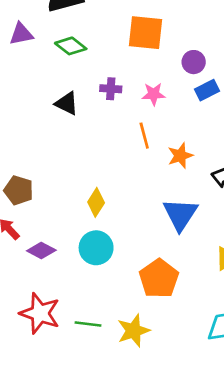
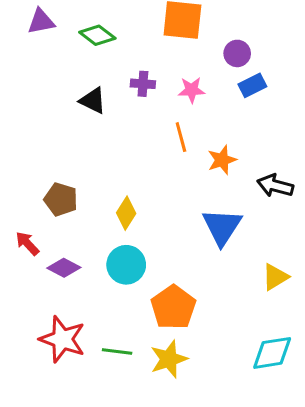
brown pentagon: (19, 190) -> (61, 199), moved
orange pentagon: (159, 279) -> (173, 307), moved

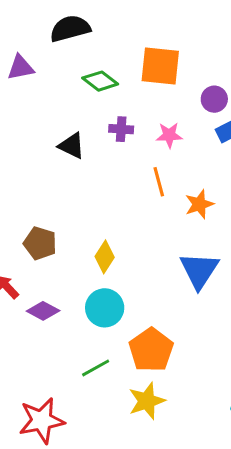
green diamond: (97, 35) -> (100, 81), moved
red star: (62, 339) -> (42, 420), moved, turned -30
green line: (117, 351) -> (96, 368), moved, turned -36

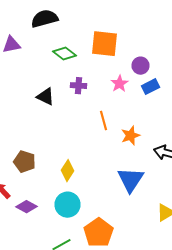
pink star: (169, 135) -> (120, 84), moved, turned -30

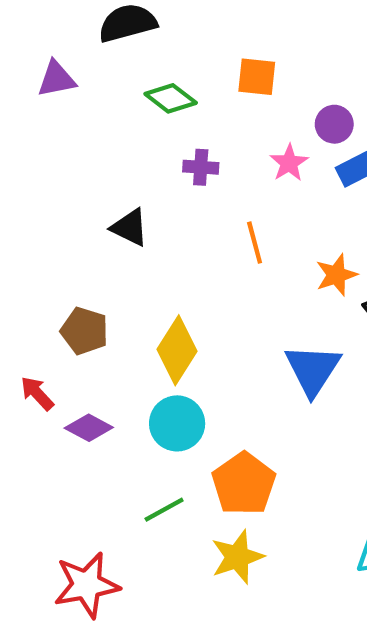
orange square: (104, 44) -> (257, 77), size x0.7
black triangle: (46, 97) -> (130, 228), moved
orange star: (130, 136) -> (336, 275), moved
yellow diamond: (68, 171) -> (177, 350), size x1.4

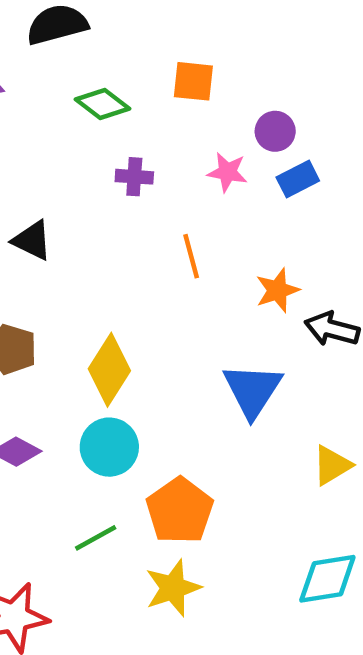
pink star: (289, 163) -> (227, 172), turned -30
black triangle: (130, 228) -> (32, 240), moved

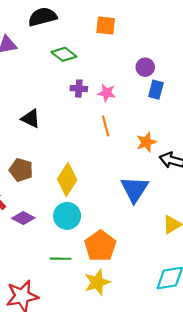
orange square: (193, 81) -> (106, 25), moved
pink star: (227, 172) -> (107, 93), moved
blue rectangle: (298, 179) -> (156, 90), turned -48
green line: (96, 538) -> (61, 259), turned 30

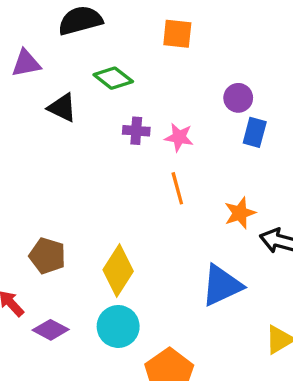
black triangle: (31, 119) -> (62, 108), moved
blue triangle: (135, 189) -> (222, 285), turned 32

